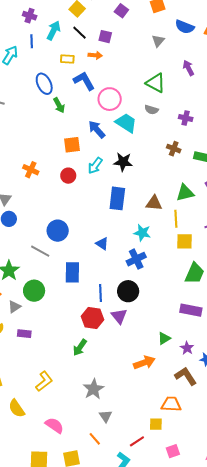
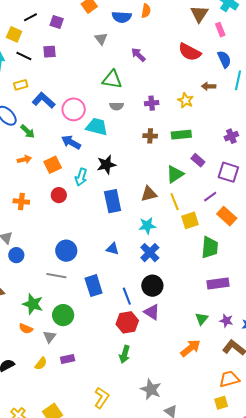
orange arrow: (95, 55) -> (24, 159), moved

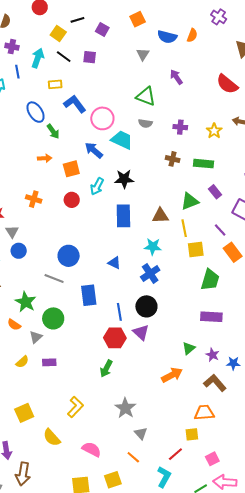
purple line: (210, 197) -> (220, 230), turned 72

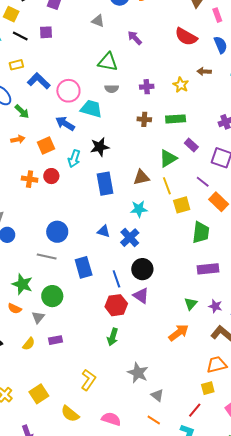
gray triangle: (143, 54) -> (98, 21), turned -32
orange cross: (34, 199) -> (30, 179), moved
blue cross: (150, 274) -> (130, 238), moved

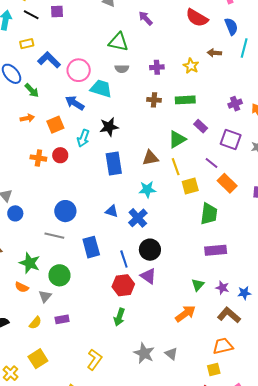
yellow square: (39, 394) -> (38, 359), moved
gray triangle: (157, 395) -> (171, 354), moved

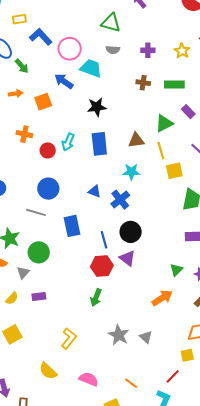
cyan arrow: (83, 138) -> (68, 142), moved
red circle: (60, 155) -> (48, 150), moved

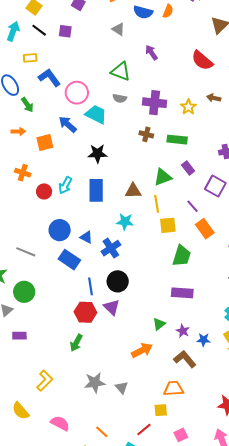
purple cross: (148, 50) -> (155, 103), size x1.6
blue circle: (48, 189) -> (60, 230), moved
blue rectangle: (72, 226) -> (69, 260), moved, turned -50
gray star: (119, 335) -> (95, 383), turned 30

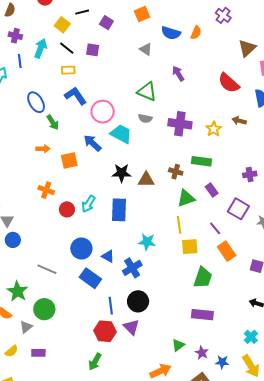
yellow rectangle: (30, 58) -> (68, 70), moved
brown cross: (146, 134) -> (176, 172), moved
brown triangle: (133, 191) -> (146, 180), moved

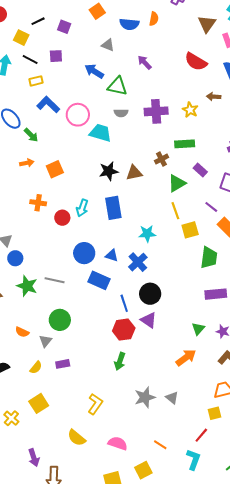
blue arrow: (92, 143) -> (94, 71), moved
brown cross: (176, 172) -> (161, 159), turned -32
green star: (17, 291) -> (27, 286), moved

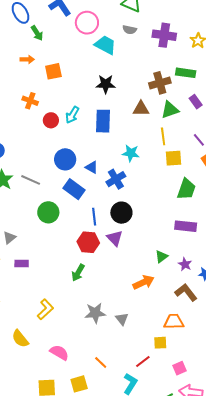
brown cross: (161, 159) -> (160, 83), size x1.5
brown triangle: (134, 173) -> (141, 109), moved
green circle: (60, 320) -> (48, 212), moved

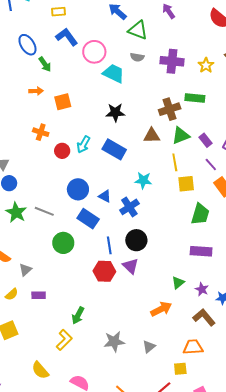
purple rectangle: (196, 102) -> (206, 140), moved
blue rectangle: (103, 121) -> (114, 149), turned -60
green arrow: (78, 273) -> (78, 315), moved
gray triangle: (122, 319) -> (149, 347), moved, turned 32

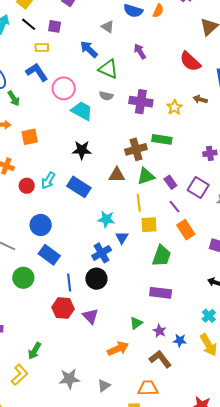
yellow rectangle: (59, 12) -> (42, 48), moved
blue triangle: (105, 196) -> (122, 238), moved, turned 32
blue cross: (129, 207) -> (102, 253), moved
purple triangle: (131, 266) -> (90, 316), moved

